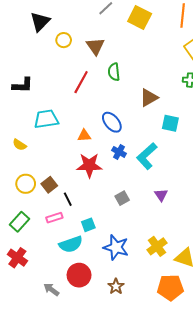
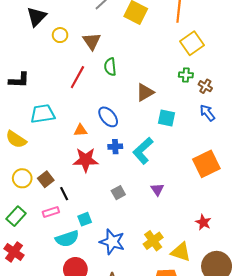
yellow semicircle: (19, 145) -> (16, 139), size x1.5
blue cross: (119, 152) -> (115, 147), turned -32

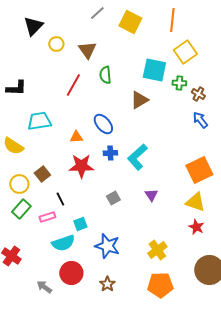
cyan square: (166, 118) -> (154, 70), moved, size x1.4
brown square: (46, 179) -> (42, 174), moved
green rectangle: (16, 216) -> (21, 209), moved
yellow cross: (153, 241) -> (157, 250), moved
yellow triangle: (181, 252) -> (195, 202), moved

